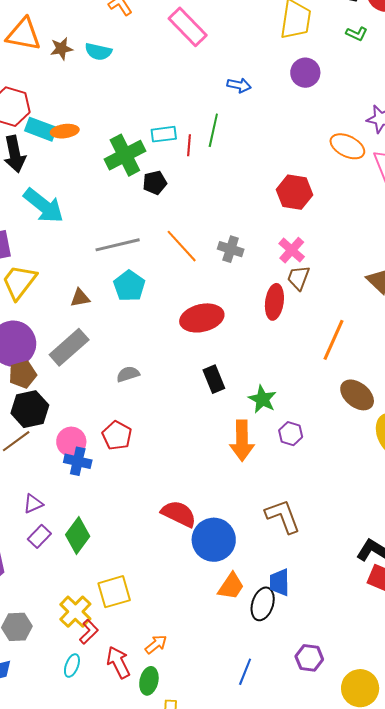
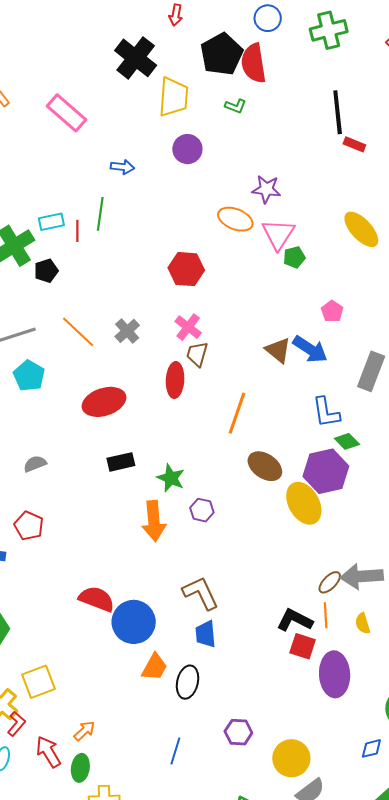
gray cross: (231, 249) -> (127, 331), turned 35
black rectangle: (214, 379) -> (121, 462), turned -76
blue trapezoid: (279, 582) -> (206, 634), moved

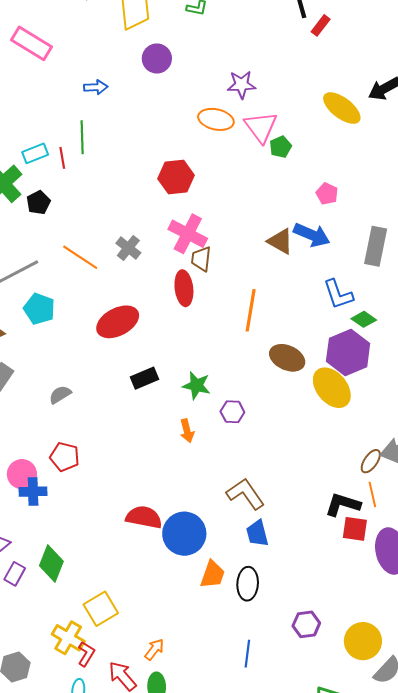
red rectangle: (354, 144) -> (321, 25), turned -65
pink cross: (188, 327) -> (188, 234), size x1.4
orange arrow: (154, 521) -> (187, 431), size x0.6

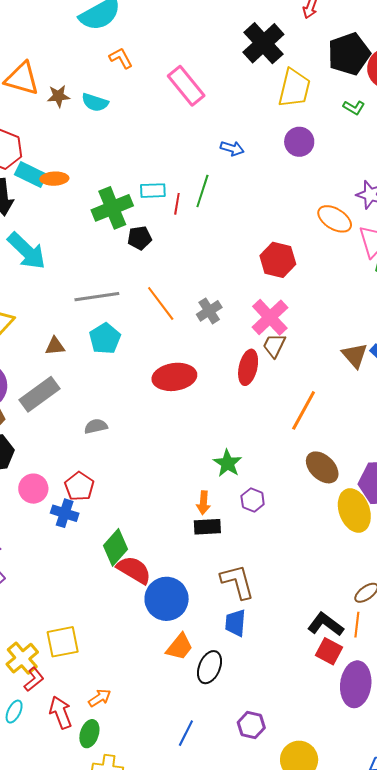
black rectangle: (145, 378) -> (207, 527), moved
blue cross: (33, 492) -> (65, 513), moved
green diamond: (51, 563) -> (116, 547), moved

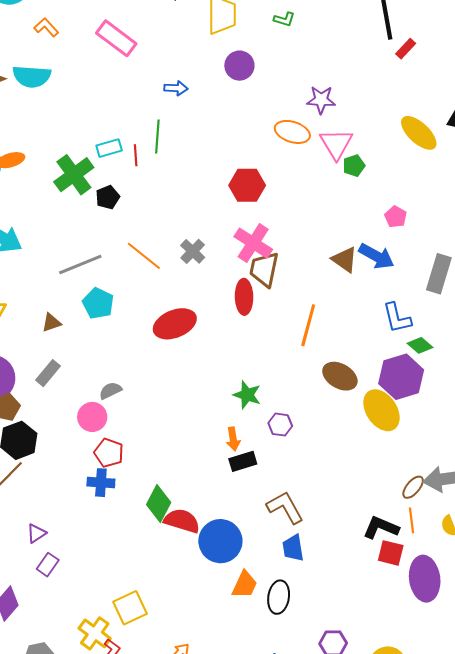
cyan semicircle: (95, 102) -> (32, 76), size x1.4
brown trapezoid: (274, 345) -> (264, 269), size x1.4
gray rectangle: (39, 394) -> (48, 373), size x0.7
pink circle: (33, 489) -> (92, 417), moved

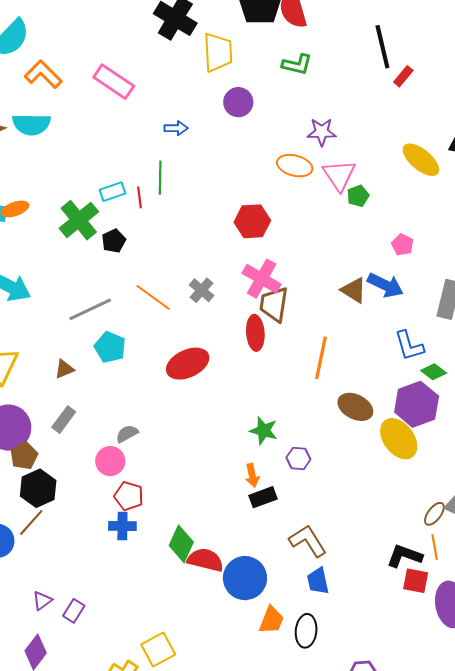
green L-shape: (284, 19) -> (297, 65), moved, size x1.4
orange L-shape: (46, 27) -> (43, 74), size x1.5
purple triangle: (36, 533) -> (42, 601), moved

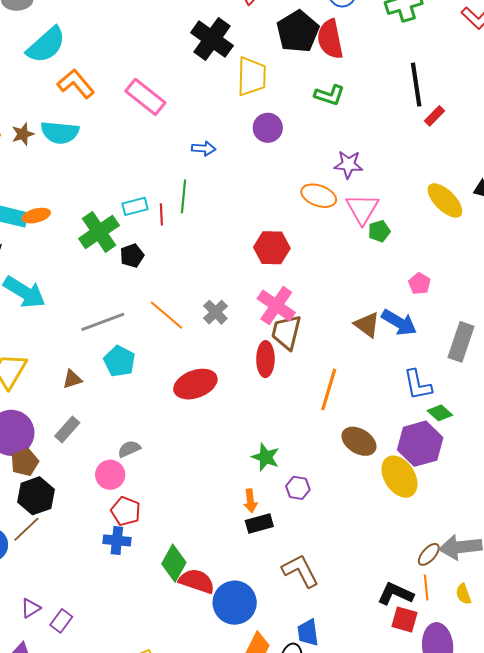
blue trapezoid: (318, 581) -> (308, 633), moved

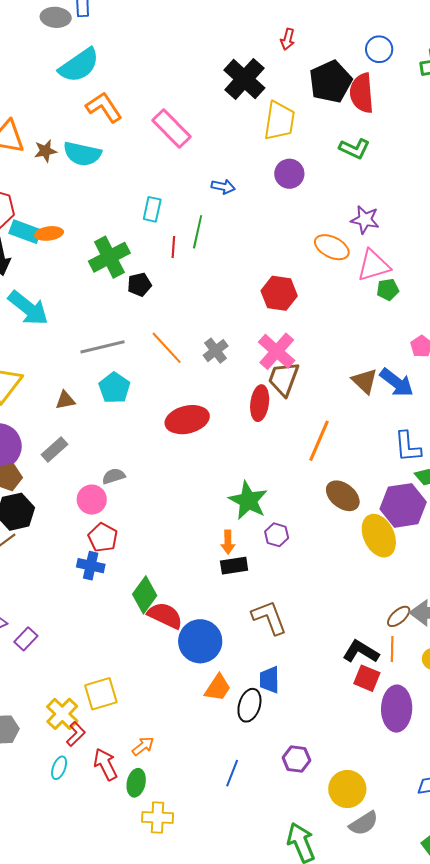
cyan rectangle: (135, 206) -> (152, 209), moved, turned -70
pink triangle: (362, 209) -> (374, 265), turned 36
green star: (266, 457) -> (248, 501), size x1.4

